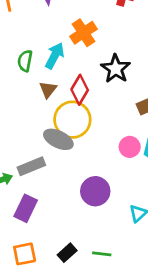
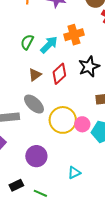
brown triangle: (48, 90) -> (35, 75), moved
yellow circle: (72, 120) -> (63, 120), moved
purple circle: (95, 191) -> (36, 156), moved

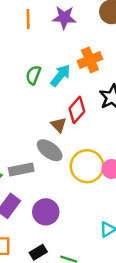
brown triangle: (35, 75) -> (59, 125), moved, turned -32
purple circle: (36, 156) -> (46, 212), moved

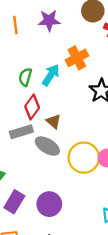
red diamond: (77, 110) -> (32, 107), moved
gray rectangle: (21, 170) -> (21, 132), moved

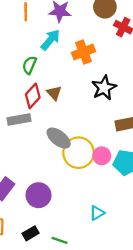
cyan arrow: (51, 75) -> (50, 40), moved
brown triangle: (54, 121) -> (54, 93), moved
gray ellipse: (47, 146) -> (59, 138), moved

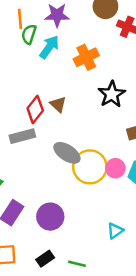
green semicircle: (29, 65) -> (29, 34), moved

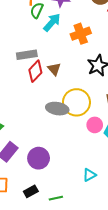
gray rectangle: (22, 136) -> (27, 55), moved
gray ellipse: (67, 153) -> (57, 109), turned -30
yellow circle: (90, 167) -> (76, 102), moved
green line: (77, 264) -> (56, 198), turned -32

